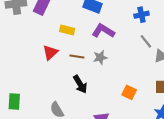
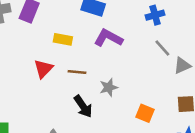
gray star: (100, 57) -> (109, 87), moved

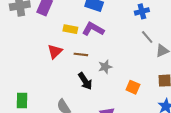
purple L-shape: (108, 38) -> (93, 29), moved

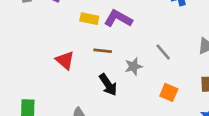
gray line: (147, 37) -> (163, 52), moved
red triangle: (55, 51) -> (65, 60), moved, turned -35

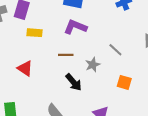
yellow rectangle: (89, 19) -> (34, 33), moved
red triangle: (65, 60) -> (25, 68), moved

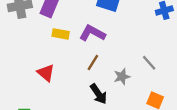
purple L-shape: (75, 27) -> (92, 33), moved
brown line: (66, 55) -> (93, 63), turned -64

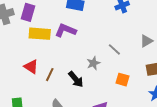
yellow rectangle: (61, 34) -> (40, 34), size x1.5
brown line: (93, 63) -> (50, 75), moved

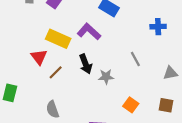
yellow rectangle: (40, 34) -> (58, 39), moved
gray line: (114, 49) -> (135, 59), moved
black arrow: (76, 79) -> (86, 64), moved

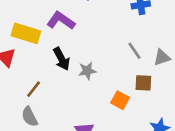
gray line: (135, 59) -> (134, 51), moved
brown line: (56, 72) -> (34, 89), moved
brown square: (166, 105) -> (143, 83), moved

